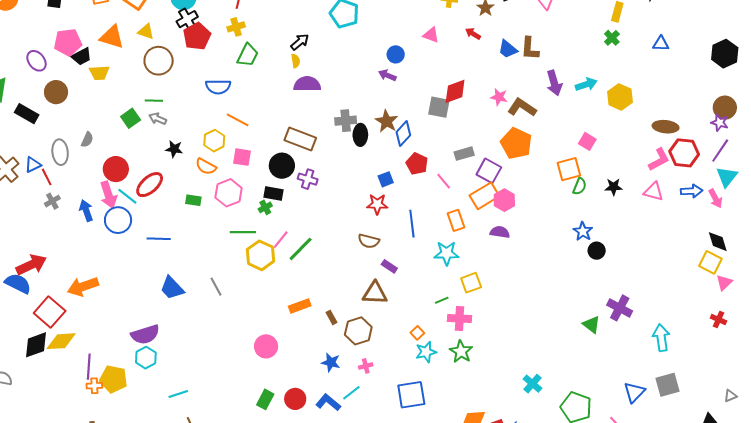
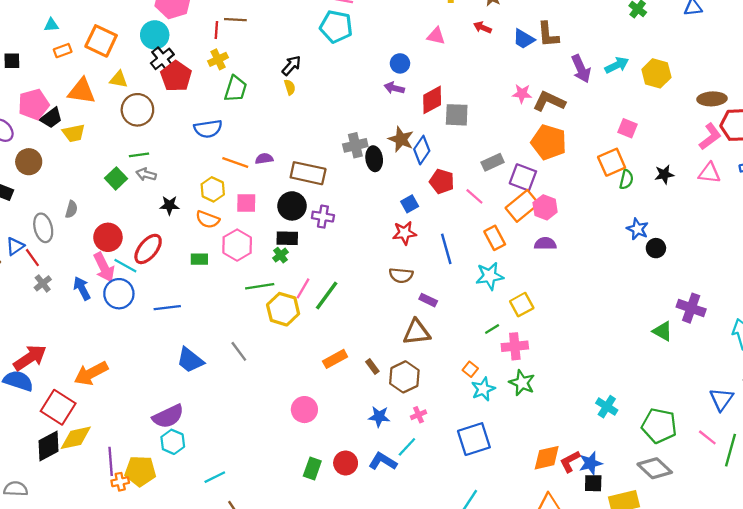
purple semicircle: (307, 84) -> (264, 159), moved, size x0.6
red diamond: (455, 91) -> (432, 100), moved

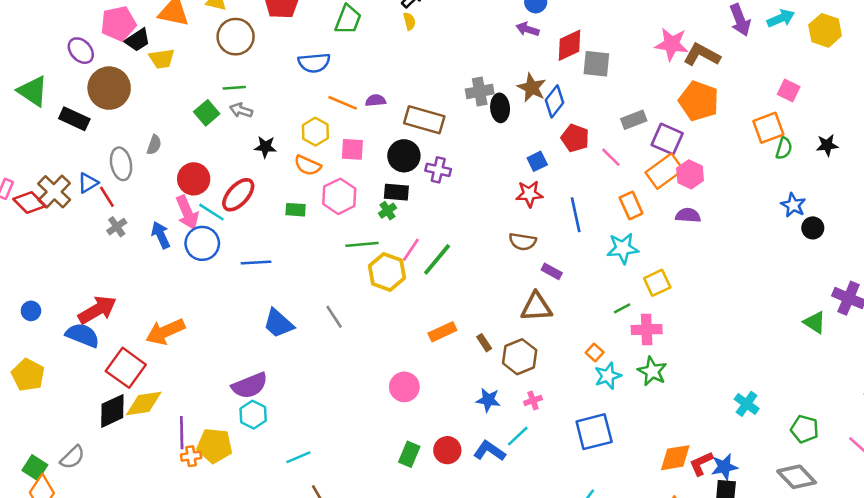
pink star: (522, 94) -> (672, 44), size x1.5
brown circle: (29, 162) -> (109, 88), size x1.4
green pentagon: (659, 426) -> (805, 429), size x0.7
gray semicircle: (16, 489) -> (72, 457), turned 130

